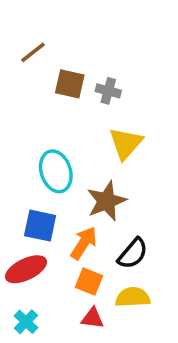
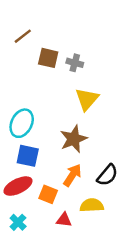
cyan ellipse: (56, 171) -> (22, 123), moved, turned 44
orange arrow: (84, 243) -> (72, 175), moved
black semicircle: (133, 254) -> (107, 175), moved
orange square: (89, 282) -> (48, 194), moved

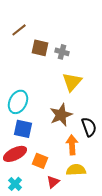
orange arrow: (72, 175) -> (72, 145), moved, turned -36
black semicircle: (107, 175) -> (89, 127), moved, turned -60
red triangle: (64, 220) -> (53, 182), turned -48

